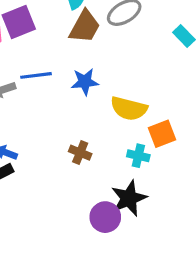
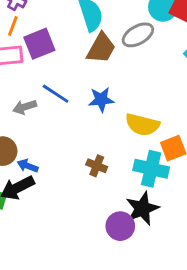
blue line: (36, 75) -> (56, 94), turned 40
cyan cross: (138, 156) -> (151, 169), size x1.6

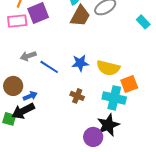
blue line: (56, 94) -> (49, 67), moved
blue star: (101, 100) -> (80, 63), moved
blue arrow: (28, 166) -> (30, 96), turned 136

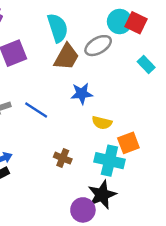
blue star: (80, 63) -> (82, 94), moved
blue line: (49, 67) -> (36, 110), moved
yellow semicircle: (108, 68) -> (102, 123), size x0.7

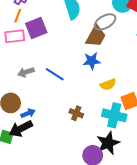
brown trapezoid: (66, 57) -> (96, 36), moved
yellow semicircle: (102, 123) -> (108, 85), turned -35

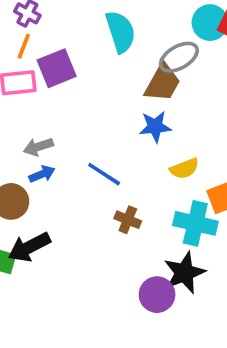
blue line: (55, 74) -> (104, 174), moved
blue arrow: (28, 113) -> (42, 174), moved

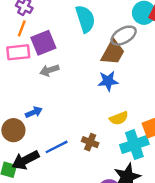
gray arrow: (38, 147) -> (49, 70), moved
yellow semicircle: (184, 169) -> (119, 118), moved
blue line: (104, 174) -> (57, 147), moved, turned -60
cyan cross: (195, 223) -> (134, 145), turned -32

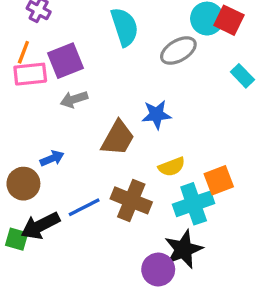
orange line: (22, 28) -> (23, 52), moved
brown trapezoid: (113, 52) -> (118, 138), moved
brown cross: (90, 142) -> (131, 200), size x1.6

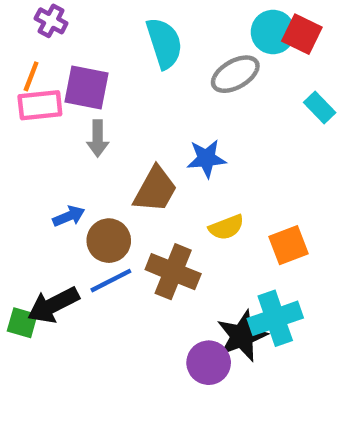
purple square: (66, 61) -> (87, 87), turned 33
gray arrow: (74, 99) -> (98, 139), turned -72
brown circle: (23, 184) -> (109, 241), moved
cyan cross: (194, 204) -> (275, 318), moved

